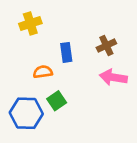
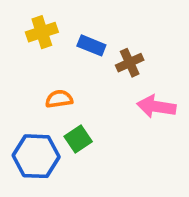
brown cross: (106, 46) -> (130, 63), moved
blue rectangle: (66, 52) -> (91, 45), moved, turned -60

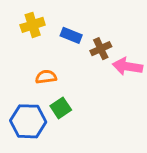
pink arrow: (156, 107) -> (128, 66), moved

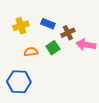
yellow cross: (33, 25) -> (21, 26), moved
green square: (61, 108) -> (53, 48), moved

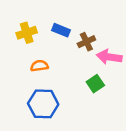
green square: (53, 48) -> (95, 84), moved
blue hexagon: (19, 82) -> (43, 104), moved

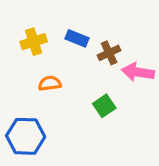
green square: (95, 84) -> (104, 106), moved
blue hexagon: (43, 104) -> (26, 136), moved

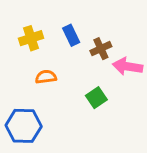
blue rectangle: (77, 38) -> (71, 35), turned 42

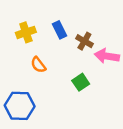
brown cross: (101, 49) -> (84, 41), turned -35
orange semicircle: (46, 77) -> (38, 65), turned -119

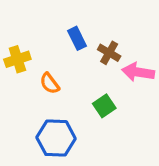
yellow cross: (26, 32) -> (17, 59), moved
blue hexagon: (20, 106) -> (56, 138), moved

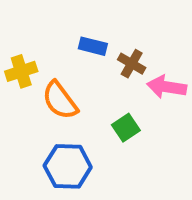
blue rectangle: (77, 38) -> (93, 46), turned -50
orange semicircle: (50, 83) -> (60, 100), size x1.5

